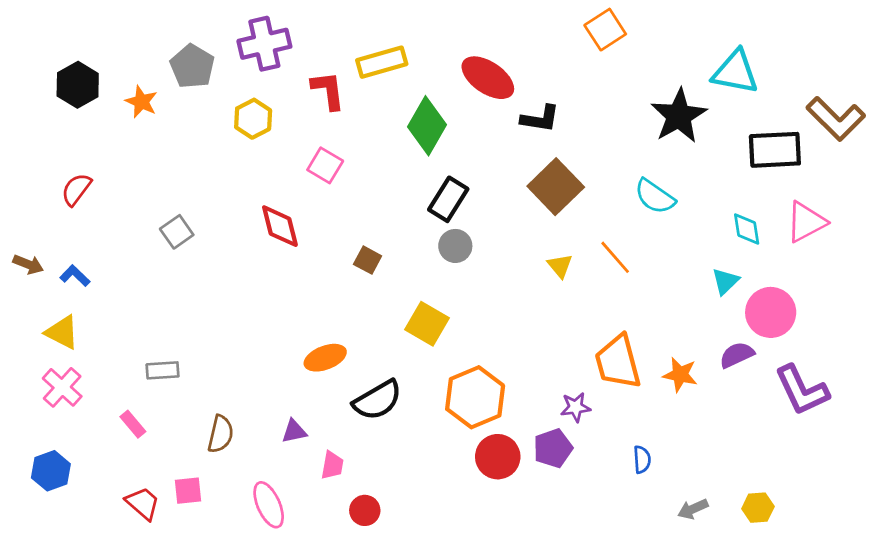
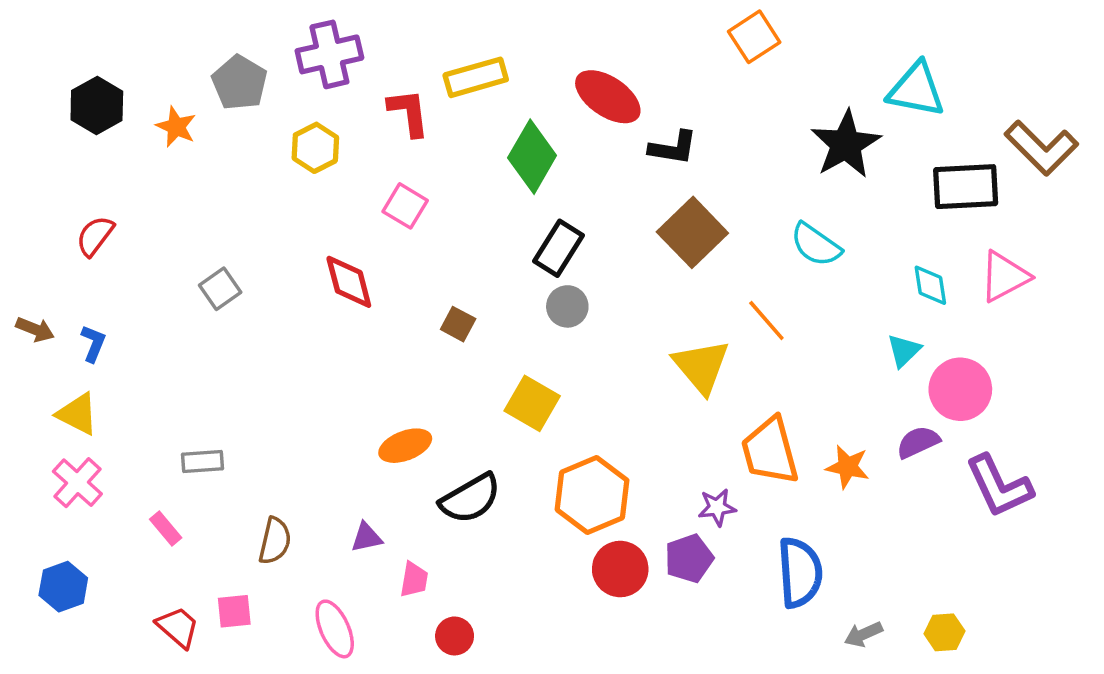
yellow triangle: (560, 266) -> (701, 366), moved, size x1.8
blue L-shape: (75, 276) -> (93, 343), turned 68
blue semicircle: (642, 460) -> (800, 573), size x2.0

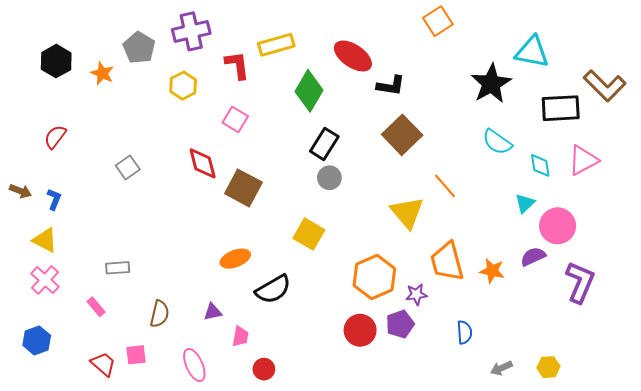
cyan semicircle: (816, 245) -> (497, 142), moved
brown square: (458, 324) -> (243, 188), moved, size x1.8
purple L-shape: (999, 486) -> (580, 282), turned -132
orange hexagon: (592, 495) -> (374, 277), moved
blue semicircle: (800, 573) -> (464, 332), size x0.6

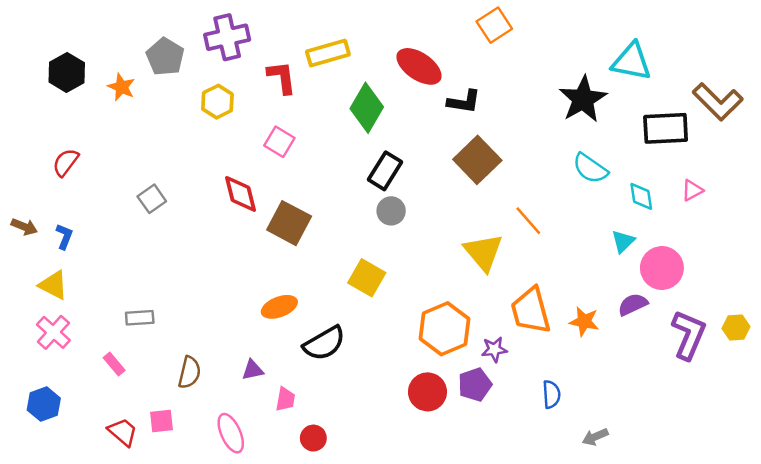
orange square: (438, 21) -> (494, 25), moved
pink triangle: (583, 160) -> (692, 190), size x0.6
yellow hexagon: (548, 367) -> (736, 328), moved

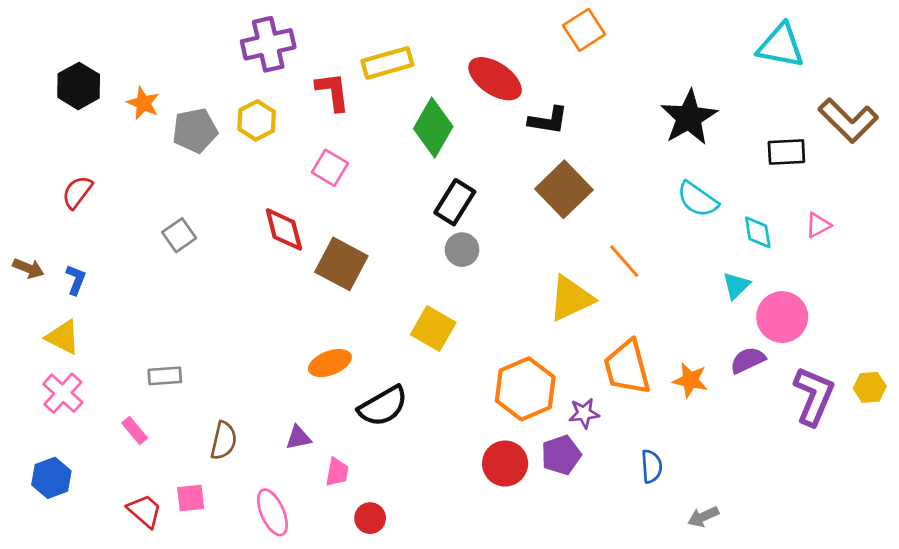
gray pentagon: (165, 57) -> (195, 130), moved, turned 30
cyan triangle: (632, 62) -> (781, 46), moved
black rectangle: (666, 128) -> (786, 152), size x0.7
yellow triangle: (483, 252) -> (571, 298), turned 45

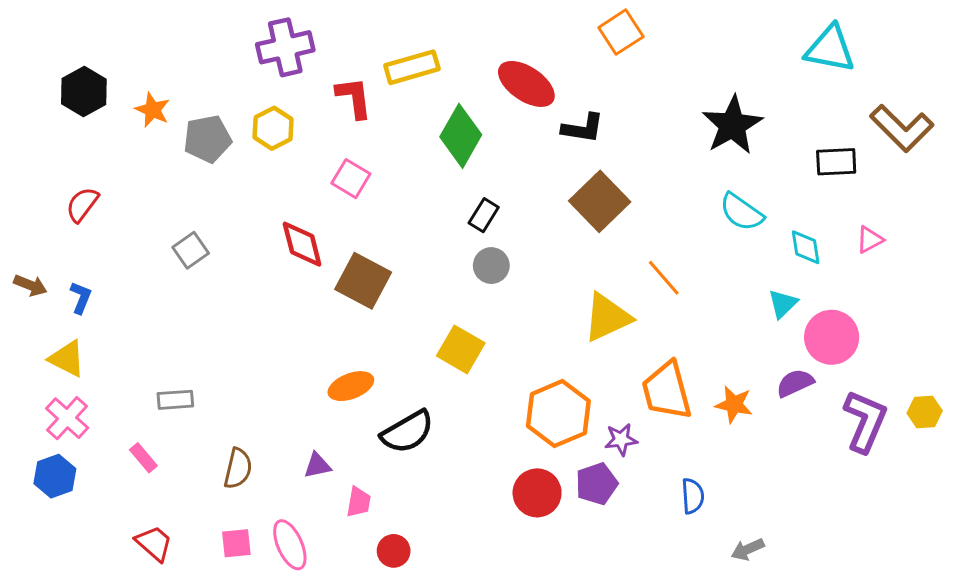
black rectangle: (455, 202) -> (484, 215), size x0.7
blue hexagon: (51, 478) -> (55, 476), moved
pink square: (191, 498) -> (236, 543), moved

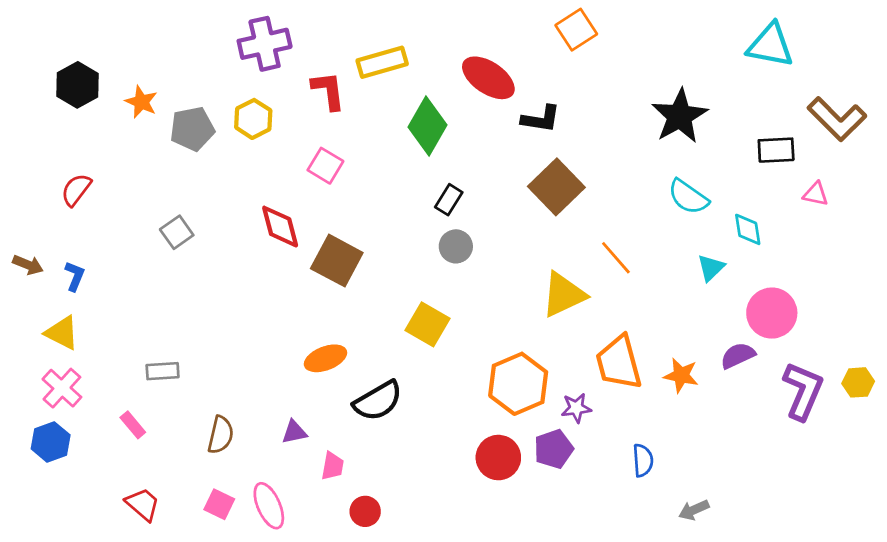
pink triangle: (870, 240) -> (816, 194), moved, turned 40
cyan triangle: (783, 304) -> (711, 268), moved
pink square: (236, 543) -> (219, 504), turned 32

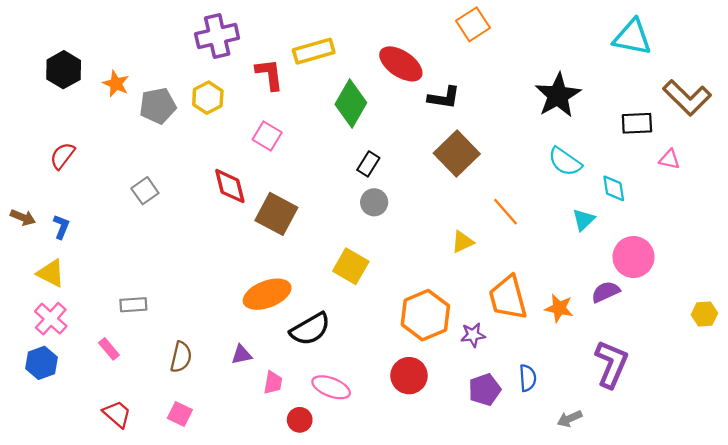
yellow triangle: (564, 295) -> (463, 242), size x0.6
orange ellipse: (325, 358) -> (267, 294), size x1.4
purple L-shape: (803, 391) -> (611, 364), moved
purple pentagon: (554, 449) -> (485, 390), moved
pink ellipse: (269, 506) -> (331, 387), moved, turned -45

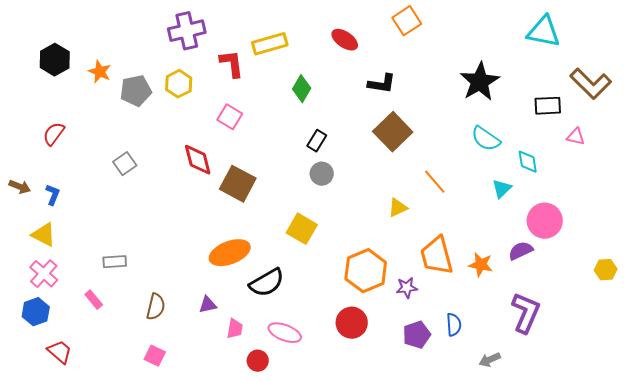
red ellipse: (401, 64) -> (345, 40), moved, size x0.7
green diamond: (351, 103) -> (302, 89), size x0.7
red trapezoid: (117, 414) -> (60, 352), moved

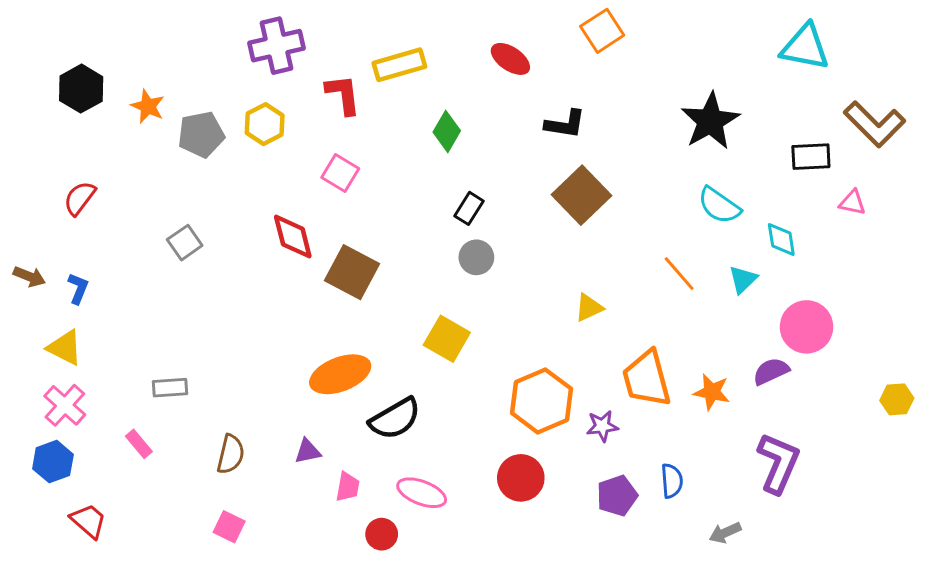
orange line: (435, 182) -> (679, 274), moved

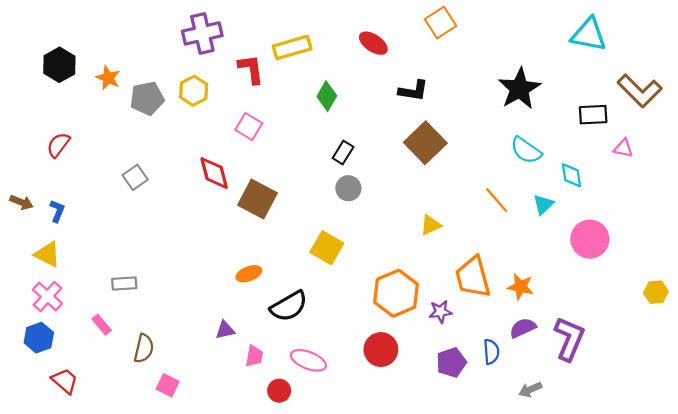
purple semicircle: (771, 371) -> (523, 328), moved
orange ellipse: (340, 374) -> (249, 274), size x0.6
brown semicircle: (231, 454) -> (144, 348), moved

